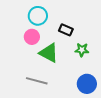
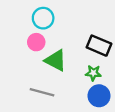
black rectangle: (66, 30) -> (99, 46), moved, size x1.5
green star: (82, 50) -> (93, 73), moved

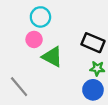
green star: (93, 73) -> (97, 68), moved
gray line: (42, 92) -> (19, 87), moved, turned 35

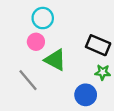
gray line: (19, 87) -> (28, 80), moved
blue circle: (93, 90) -> (86, 95), moved

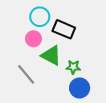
black rectangle: (98, 45) -> (64, 29), moved
green star: (103, 72) -> (73, 67), moved

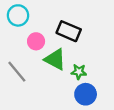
cyan circle: (40, 17) -> (18, 15), moved
gray line: (26, 74) -> (17, 72), moved

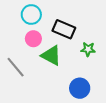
cyan circle: (18, 15) -> (31, 15), moved
green star: (79, 72) -> (88, 49), moved

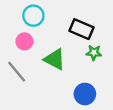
black rectangle: (64, 29) -> (82, 29), moved
pink circle: (33, 39) -> (24, 41), moved

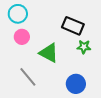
cyan circle: (33, 16) -> (18, 14), moved
gray line: (17, 72) -> (28, 77), moved

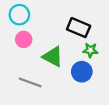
gray line: (28, 77) -> (30, 82), turned -30
blue circle: (76, 84) -> (82, 72), moved

